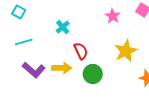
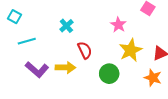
cyan square: (19, 12) -> (15, 17), moved
pink star: (113, 16) -> (118, 25), moved
green circle: (93, 74) -> (109, 74), moved

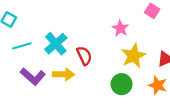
cyan cross: (66, 26) -> (56, 44), moved, size x1.5
green circle: (109, 74) -> (122, 84), moved

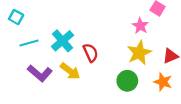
pink star: (120, 28) -> (140, 26), moved
yellow arrow: (64, 74) -> (70, 71), turned 36

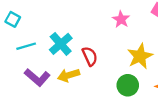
pink star: (140, 26) -> (121, 19), moved
yellow arrow: (70, 71) -> (69, 75), turned 126

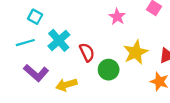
cyan square: (13, 19) -> (35, 17), moved
yellow arrow: (69, 75) -> (66, 85), moved
green circle: (128, 85) -> (109, 70), moved

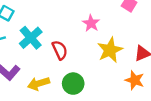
pink star: (117, 17) -> (91, 23), moved
green circle: (109, 70) -> (73, 84), moved

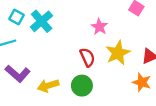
cyan cross: (31, 38) -> (42, 21), moved
red semicircle: (60, 50) -> (87, 57), moved

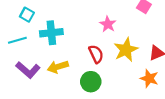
cyan cross: (42, 21) -> (51, 33), moved, turned 35
yellow arrow: (48, 86) -> (58, 67), moved

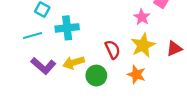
pink star: (108, 24) -> (142, 17), moved
orange star: (149, 78) -> (136, 74), moved
green circle: (91, 82) -> (96, 76), moved

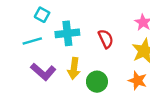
red semicircle: (113, 50) -> (106, 39), moved
yellow arrow: (74, 63) -> (74, 68), turned -66

